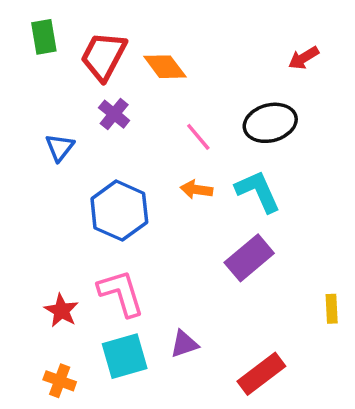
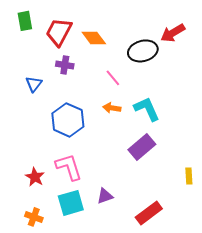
red arrow: (304, 58) -> (173, 33), size x1.4
purple cross: (114, 114) -> (65, 65), turned -30
black ellipse: (270, 123) -> (143, 51), moved

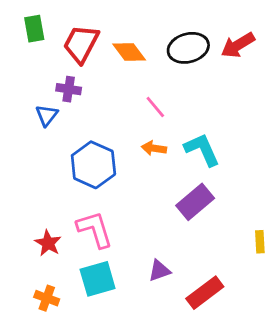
black ellipse: (143, 51) -> (188, 48), moved
purple cross: (65, 65) -> (69, 89), moved
purple triangle: (105, 196) -> (159, 271), moved

